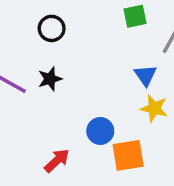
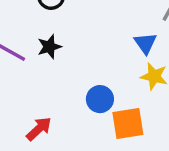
red arrow: (57, 161) -> (39, 129), moved

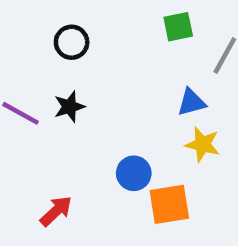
blue triangle: (145, 43) -> (192, 102), turned 50

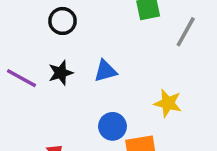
blue triangle: (192, 102) -> (105, 71), moved

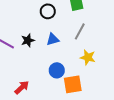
black circle: (62, 21) -> (48, 11), moved
gray line: (186, 32) -> (80, 31), moved

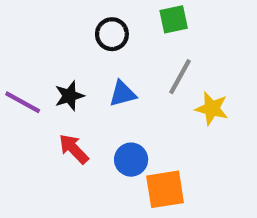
yellow star: (88, 57) -> (212, 109), moved
red arrow: (22, 87) -> (74, 149), moved, turned -91

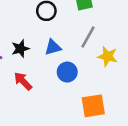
blue circle: (131, 160) -> (67, 72), moved
orange square: (165, 189) -> (93, 106), moved

